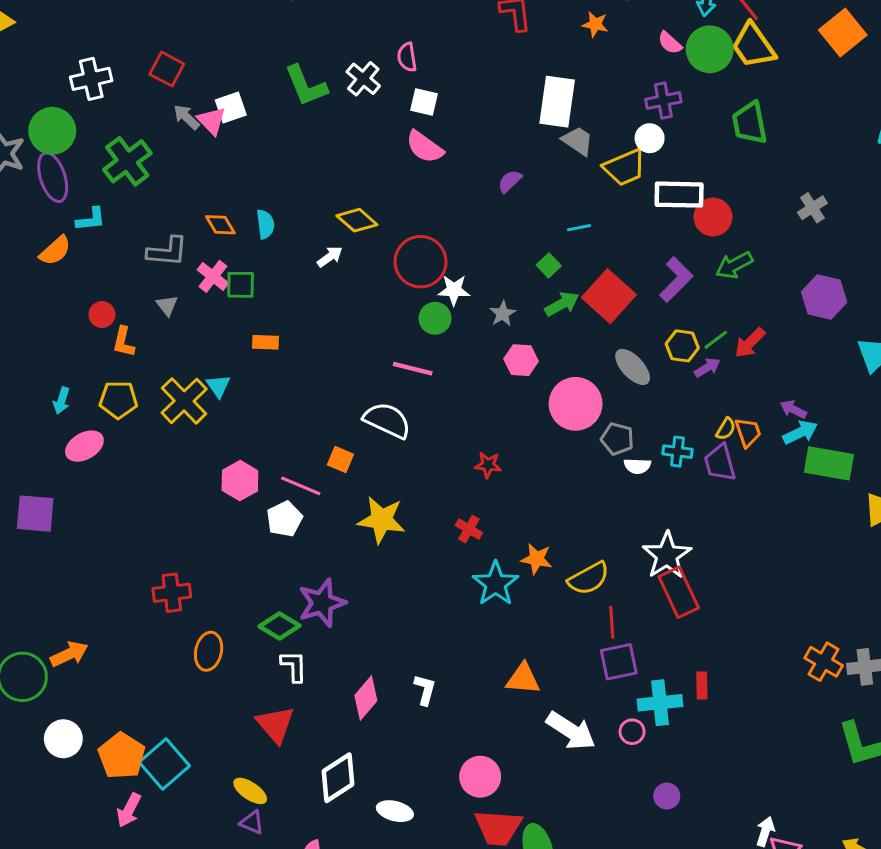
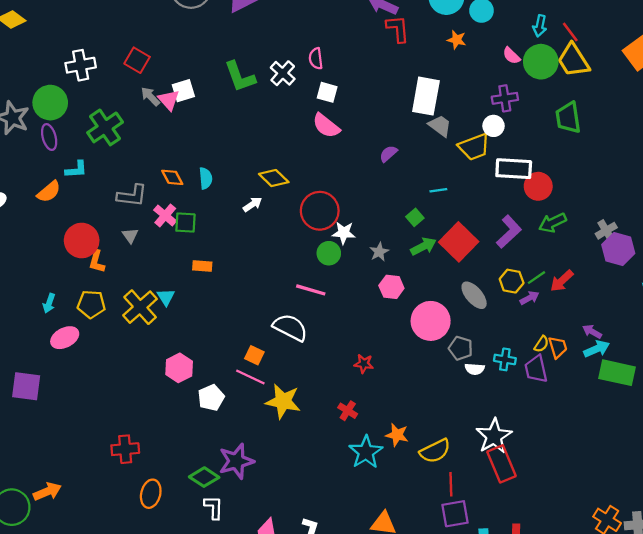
purple ellipse: (53, 177) -> (49, 137), size x0.7
gray cross: (812, 208) -> (606, 231), moved
red circle: (102, 315) -> (82, 240), size x1.8
pink line: (301, 486) -> (250, 377), moved

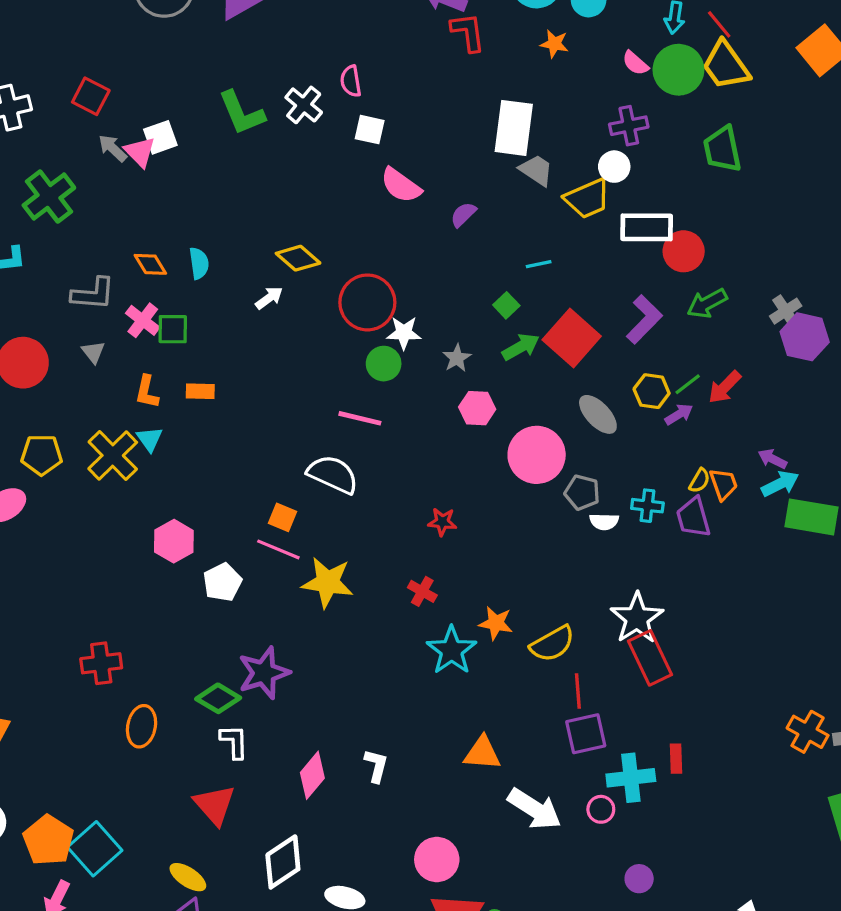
pink semicircle: (326, 126) -> (401, 185), moved
orange L-shape: (97, 261) -> (147, 392), moved

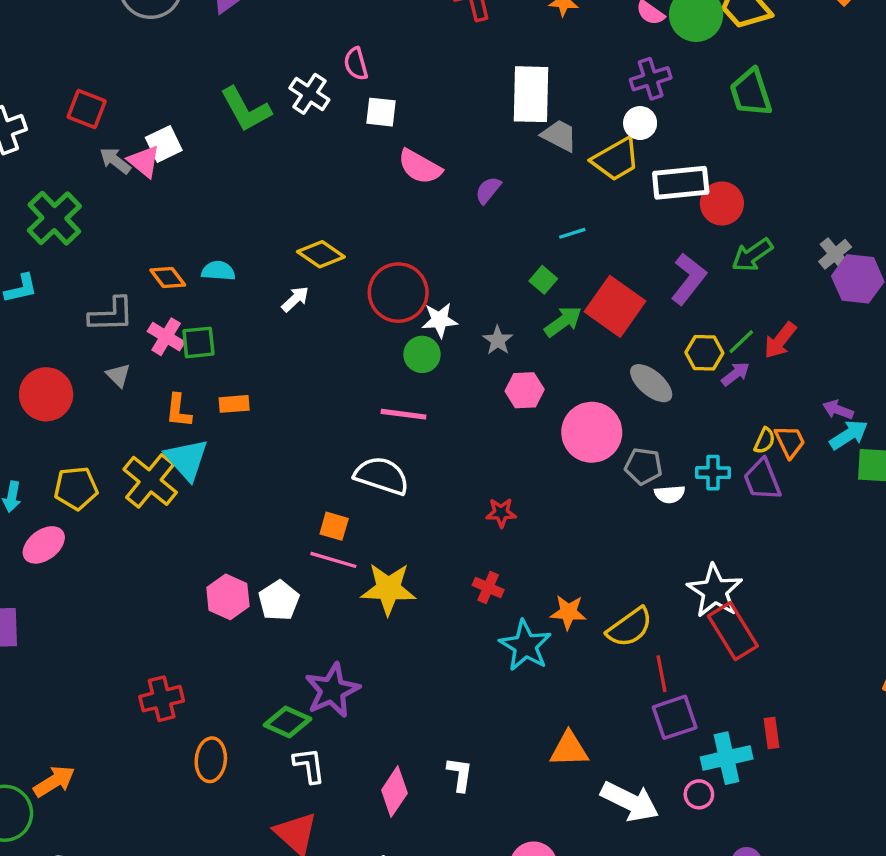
cyan semicircle: (199, 263) -> (218, 271), turned -72
cyan triangle: (150, 439) -> (187, 459), size x1.6
pink hexagon: (174, 541) -> (228, 597), moved

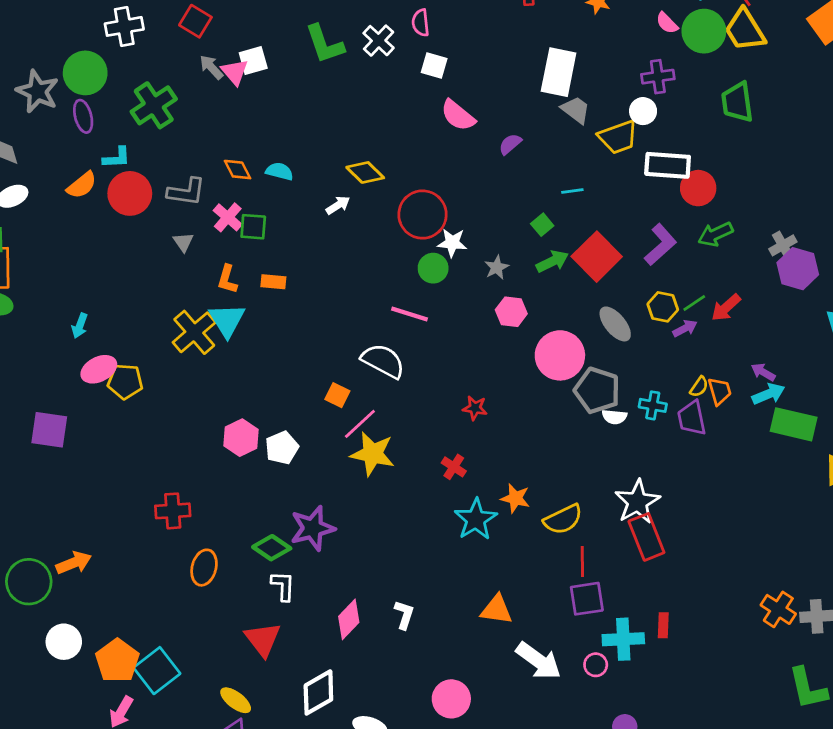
red circle: (46, 394) -> (130, 193), moved
gray pentagon: (643, 466) -> (597, 390), size x1.5
yellow pentagon: (76, 488) -> (125, 382), moved
pink line: (333, 560) -> (360, 424), moved, turned -69

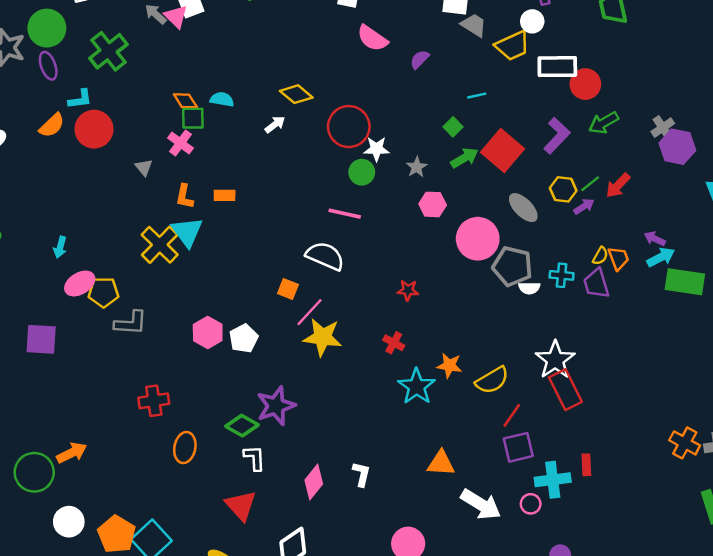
gray L-shape: (186, 192) -> (131, 323), moved
green square: (253, 227) -> (193, 118), moved
red line: (582, 561) -> (512, 415), turned 40

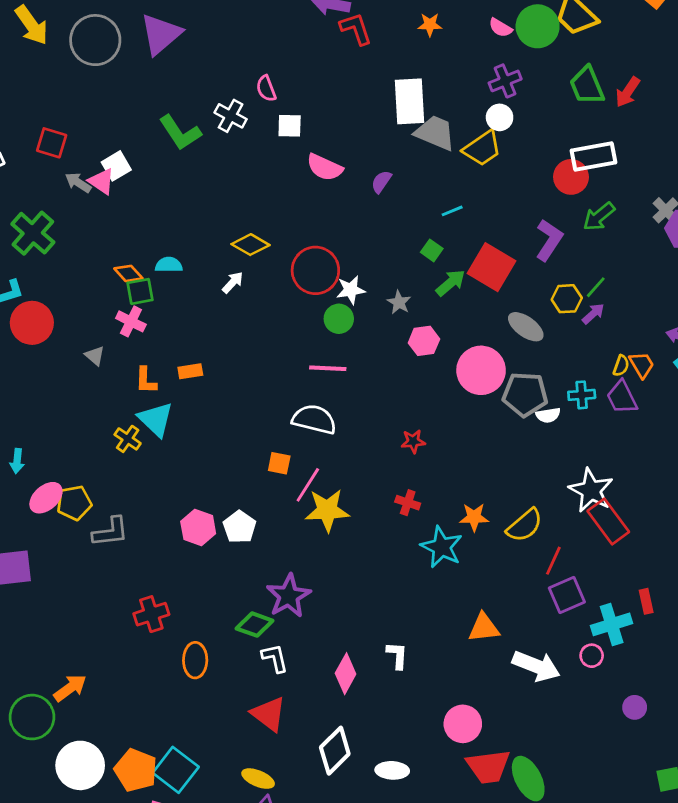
gray trapezoid: (474, 25) -> (435, 133), size x1.4
white rectangle: (557, 67) -> (594, 156), moved
red arrow: (618, 185) -> (628, 92), moved
yellow cross: (160, 245) -> (128, 439), size x0.6
white circle: (69, 522) -> (80, 765), size x1.4

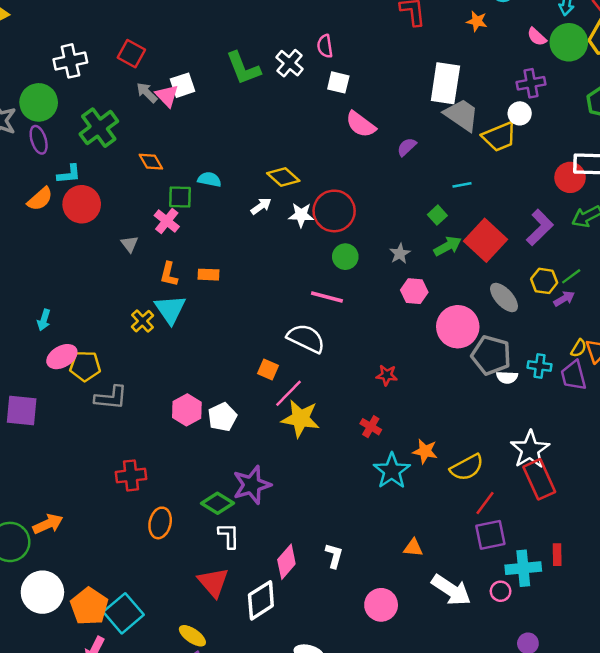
orange diamond: (128, 273) -> (151, 162), moved
white star: (351, 290) -> (301, 215), moved
orange triangle: (484, 628) -> (413, 548), size x0.7
pink circle: (463, 724) -> (381, 605), moved
white diamond: (335, 751) -> (261, 600), moved

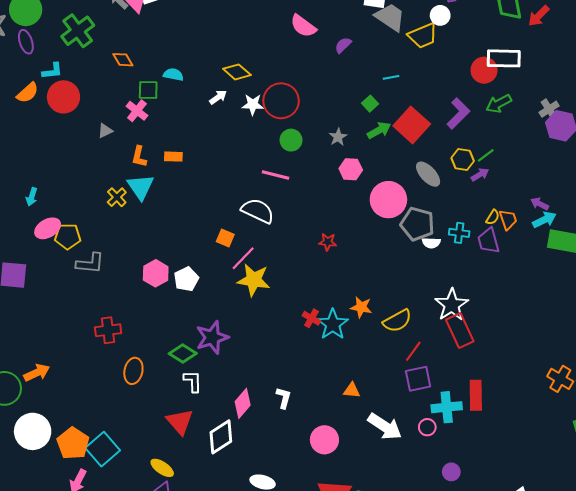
gray triangle: (130, 244) -> (105, 131), turned 42
red cross: (371, 427) -> (311, 318), moved
red rectangle: (557, 555) -> (476, 395), size x1.6

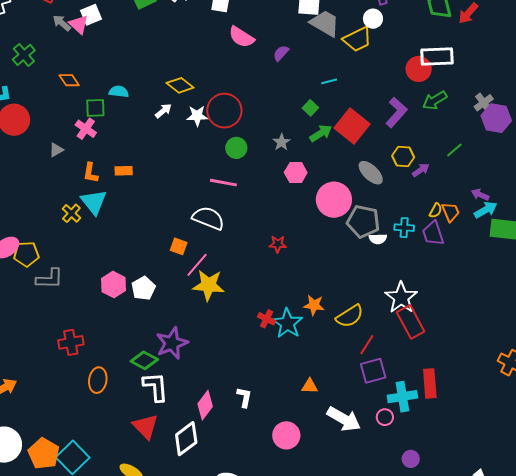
green cross: (78, 31) -> (24, 55), size x0.7
green line: (486, 155) -> (454, 150), moved
white L-shape: (193, 381) -> (156, 387), size x1.4

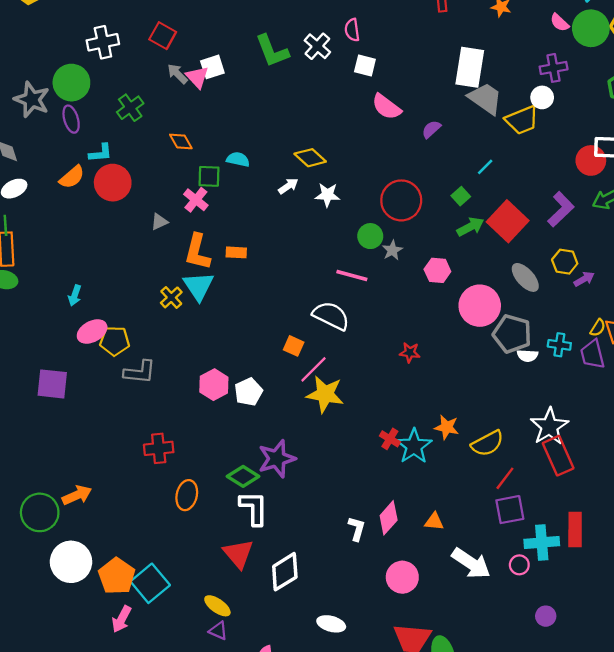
cyan line: (329, 81) -> (485, 167), turned -35
red circle: (224, 111) -> (401, 200), moved
gray star: (281, 142) -> (392, 250), moved
orange L-shape: (91, 173) -> (197, 252), size x1.5
pink diamond: (205, 405) -> (389, 518), moved

